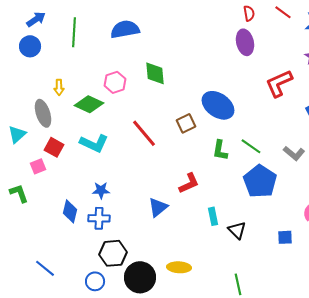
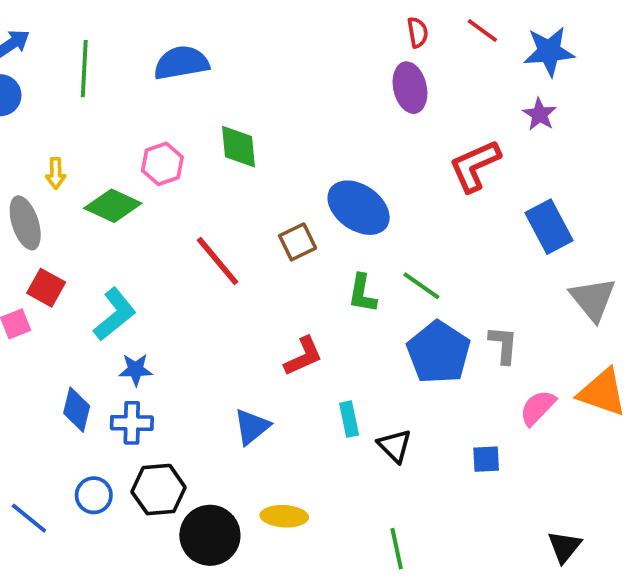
cyan L-shape: (94, 143) -> (115, 314), moved, turned -64
gray L-shape: (294, 153) -> (503, 345), moved, turned -125
blue triangle: (158, 207) -> (252, 427), moved
blue circle: (95, 281) -> (94, 495), moved

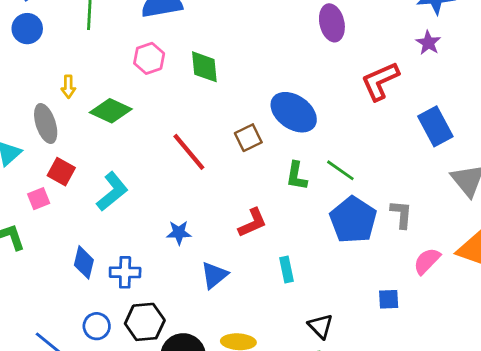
pink hexagon: (162, 164) -> (149, 58), moved
blue star: (136, 370) -> (179, 233), moved
black triangle: (395, 446) -> (321, 326), moved

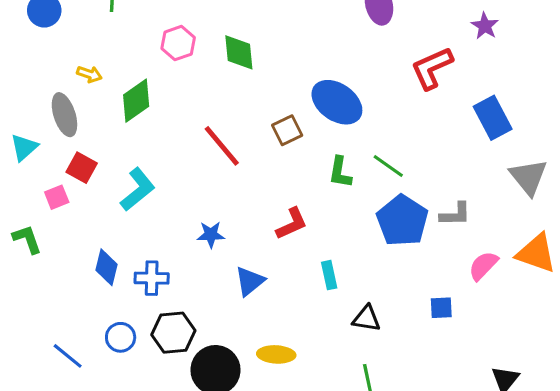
yellow arrow: (68, 87) -> (89, 74), turned -70
green diamond: (111, 111) -> (136, 101), turned -60
gray L-shape: (401, 214) -> (455, 214), turned 84
black triangle: (321, 326) -> (367, 319), moved, turned -36

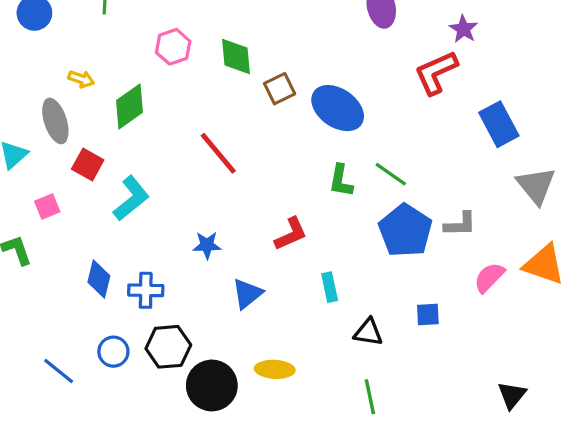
purple star: (485, 26) -> (463, 29), moved
brown square: (287, 130) -> (280, 89), moved
red square: (82, 168) -> (88, 165), moved
blue square: (441, 308) -> (428, 315), moved

